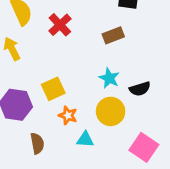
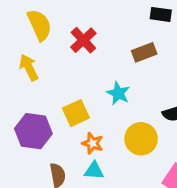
cyan star: (109, 78) -> (118, 93), moved
cyan triangle: (85, 139) -> (94, 171), moved

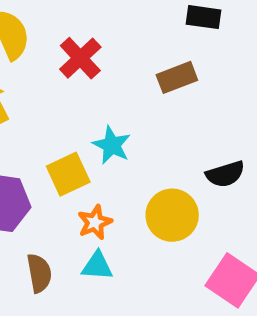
cyan star: (118, 93) -> (112, 145), moved
orange star: (93, 143) -> (95, 222), turned 30

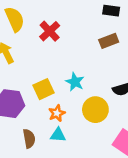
brown rectangle: (177, 77) -> (109, 41), moved
cyan star: (112, 145) -> (75, 82), moved

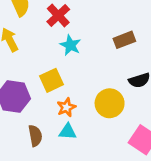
brown rectangle: (109, 41) -> (124, 40), moved
cyan star: (75, 82) -> (70, 45), moved

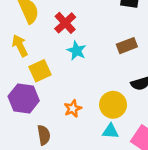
yellow square: (51, 80) -> (40, 71), moved
cyan triangle: (68, 132) -> (111, 131), moved

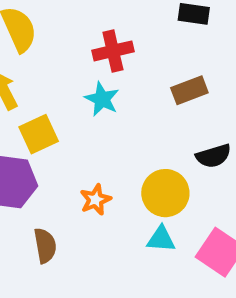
red cross: (65, 23) -> (113, 51), moved, turned 30

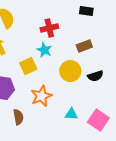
yellow square: (39, 134) -> (28, 66), moved
yellow circle: (165, 193) -> (70, 71), moved
orange star: (95, 200) -> (41, 96), size x1.5

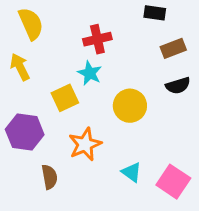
brown rectangle: (84, 46) -> (173, 48), moved
black semicircle: (95, 76) -> (178, 86), moved
cyan triangle: (71, 114) -> (131, 172), turned 32

